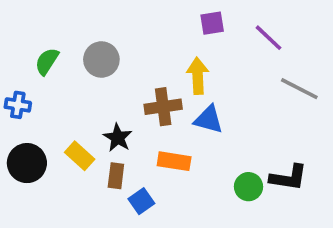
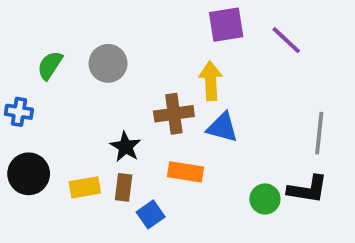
purple square: (212, 23) -> (226, 25), size x1.4
gray line: (299, 89) -> (319, 133), moved, turned 69
yellow rectangle: (80, 156) -> (85, 187), moved, turned -52

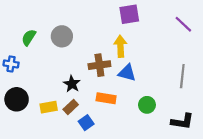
purple line: (286, 40) -> (183, 24), moved
brown rectangle: (124, 187) -> (71, 107), turned 40
black L-shape: (308, 189) -> (182, 121), moved
green circle: (265, 199) -> (147, 105), moved

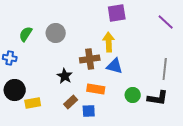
yellow rectangle: (49, 107) -> (33, 103), moved
brown rectangle: (71, 107) -> (71, 102), moved
black L-shape: (182, 121) -> (158, 98), moved
blue square: (86, 123) -> (89, 111), moved, turned 32

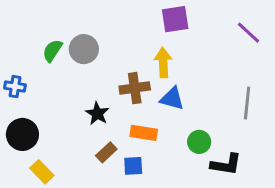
green semicircle: (26, 34) -> (52, 51), moved
black L-shape: (158, 98) -> (226, 164), moved
yellow rectangle: (33, 103) -> (42, 172), moved, turned 56

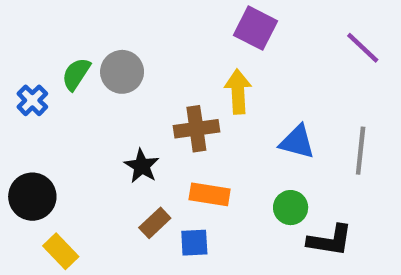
purple square: (175, 19) -> (256, 28), turned 36
blue cross: (15, 87) -> (32, 100), moved, turned 36
blue triangle: (172, 98) -> (297, 142), moved

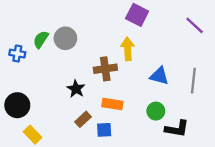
blue cross: (32, 100) -> (17, 54), turned -35

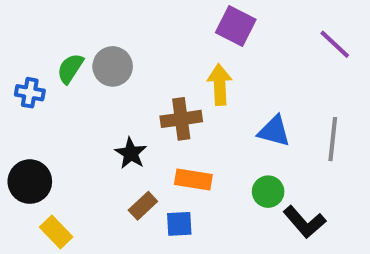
black L-shape: (177, 129) -> (304, 222), turned 40

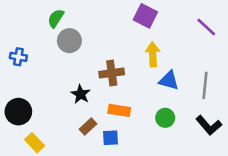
green semicircle: (70, 68) -> (56, 18), moved
yellow arrow: (220, 85) -> (153, 54), moved
black L-shape: (304, 222) -> (209, 125), moved

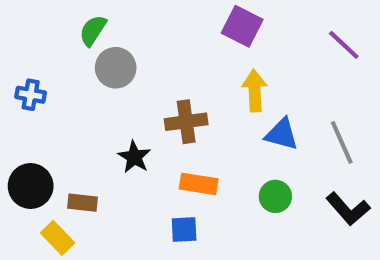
gray line: (205, 85) -> (342, 142), turned -30
brown rectangle: (88, 127) -> (82, 203), moved, turned 49

